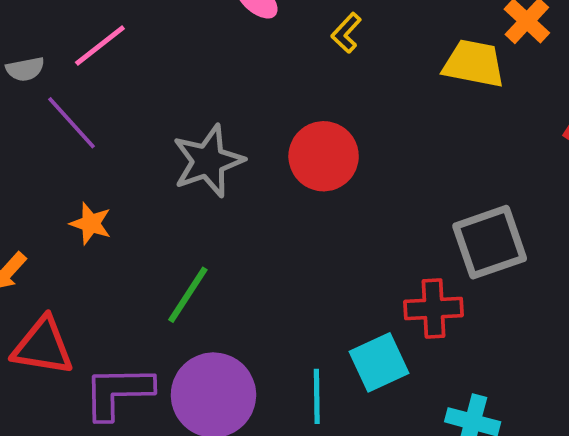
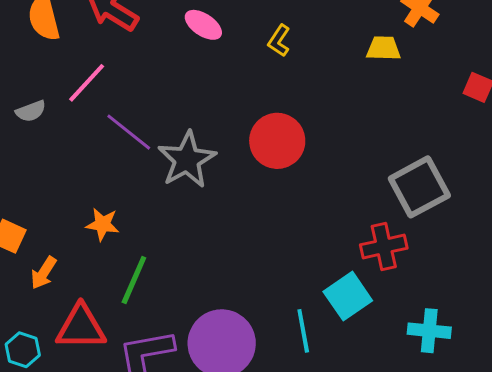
yellow trapezoid: (474, 64) -> (383, 48), size x0.7
purple line: (72, 123) -> (129, 132), moved
green line: (188, 295) -> (134, 280), moved

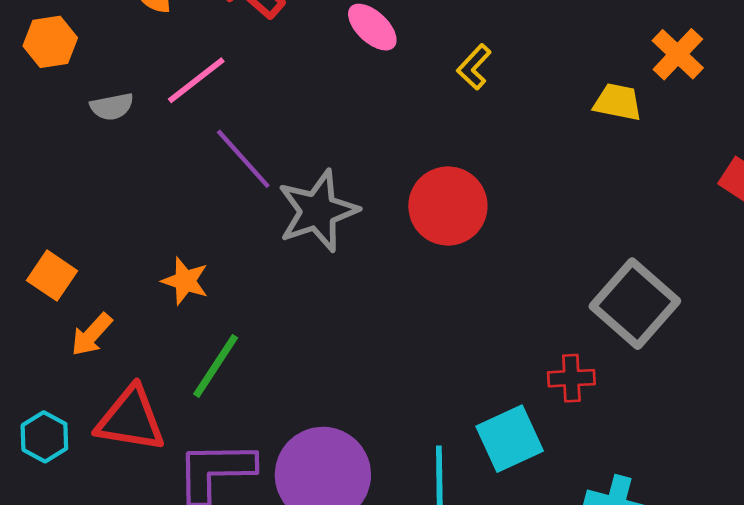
gray square: (419, 187) -> (635, 304), turned -30
red cross: (384, 246) -> (571, 378), size x0.7

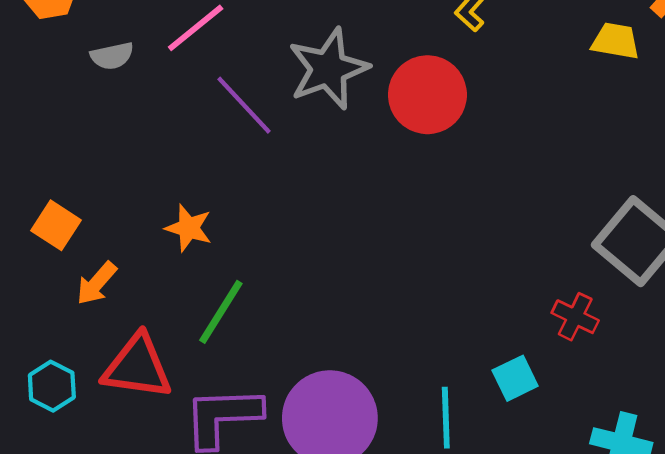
red circle: (448, 206) -> (427, 95), moved
gray star: (318, 211) -> (328, 69), moved
red cross: (571, 378) -> (575, 317), turned 30
cyan square: (510, 439) -> (515, 378), size x0.7

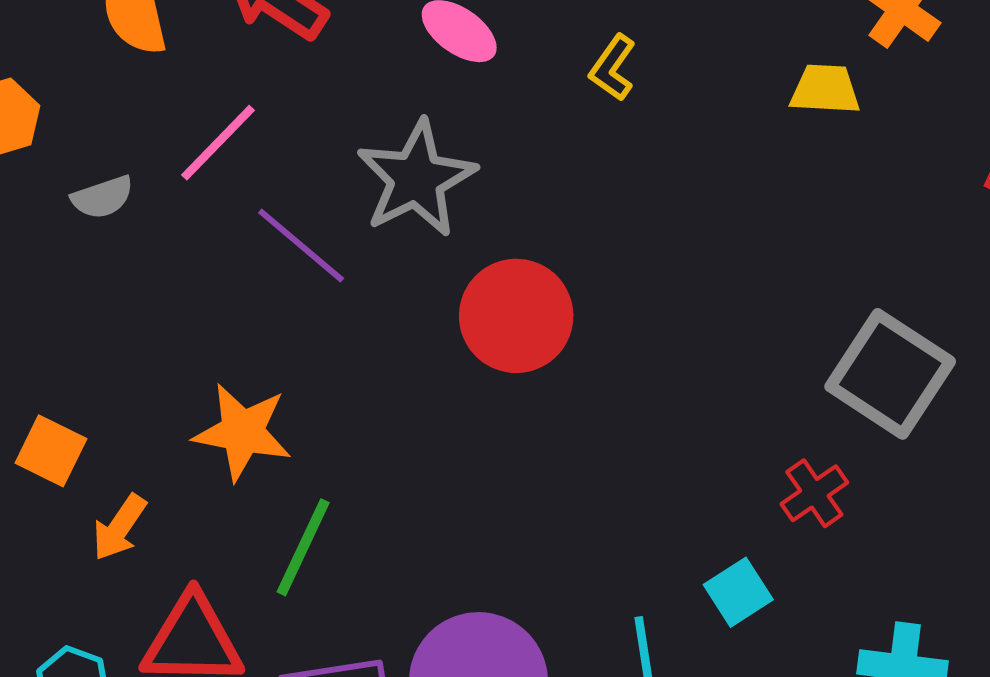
red circle: (427, 95) -> (516, 316), moved
orange star: (189, 228) -> (242, 432), size x1.4
red cross: (575, 317) -> (814, 493), turned 36

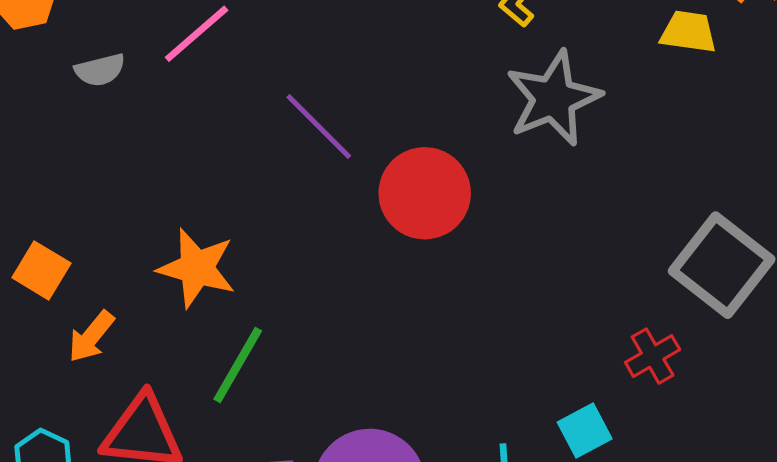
gray star: (416, 179) -> (553, 98), moved
purple line: (301, 245) -> (319, 126), moved

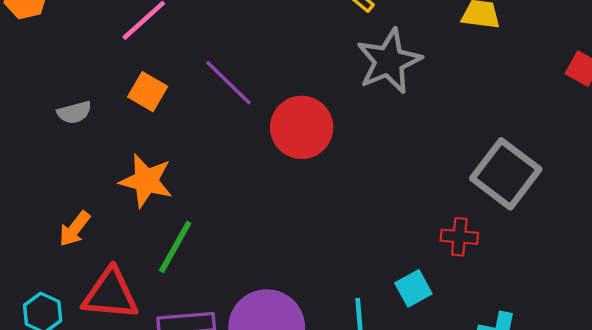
gray semicircle: (100, 70) -> (74, 112), moved
orange square: (41, 270) -> (148, 92), moved
red cross: (653, 356) -> (459, 237), turned 36

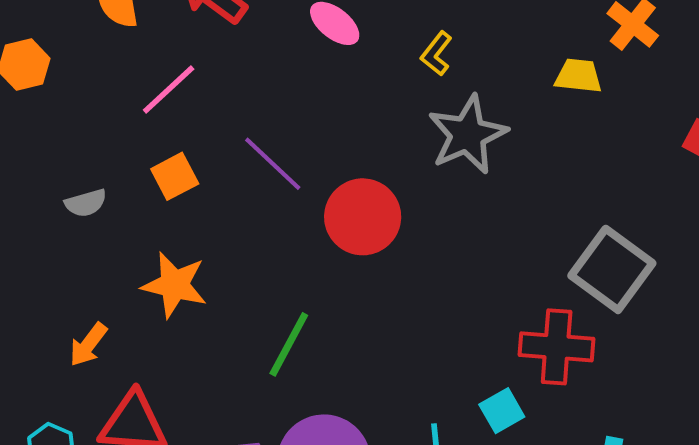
orange square: (148, 92) -> (175, 176), turned 33
red cross: (459, 237) -> (557, 347), size x1.6
green line: (175, 247) -> (289, 344), moved

